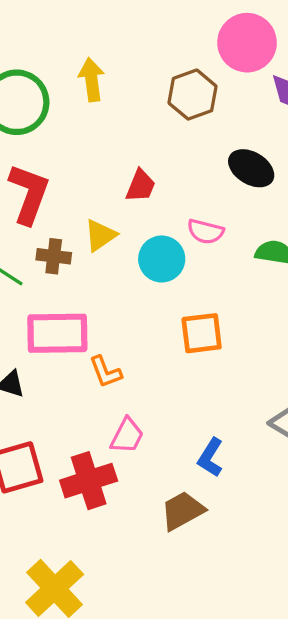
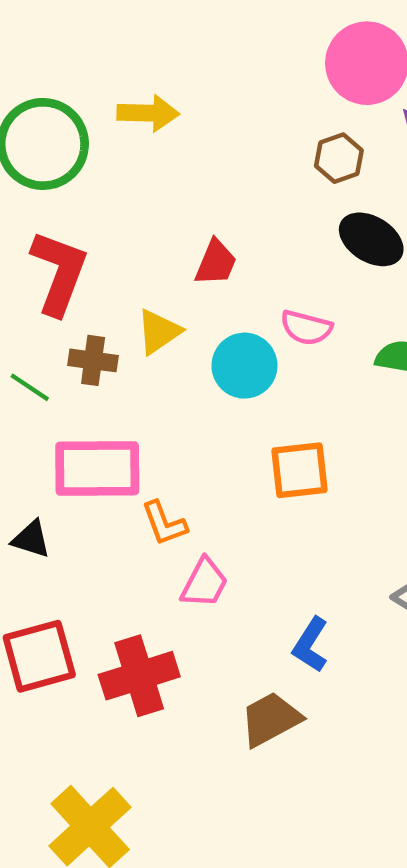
yellow arrow: (91, 80) -> (148, 113), turned 99
brown hexagon: (193, 95) -> (339, 158), moved, size x0.7
pink trapezoid: (127, 436) -> (204, 583), moved

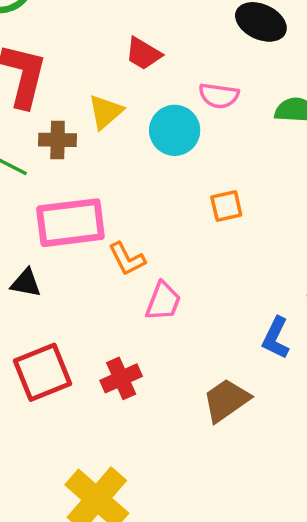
red trapezoid: (216, 263) -> (143, 54), turned 105
orange square: (299, 470) -> (226, 206), size x0.7
blue L-shape: (310, 645) -> (276, 338), moved
red cross: (139, 676) -> (121, 378), size x0.7

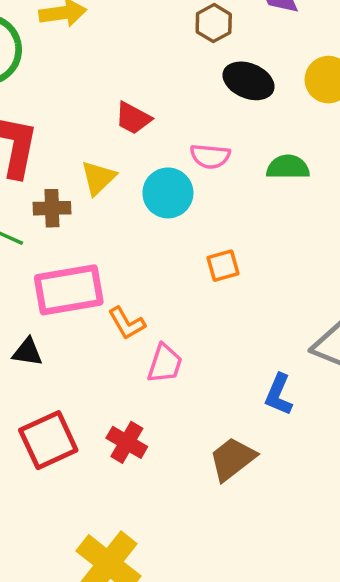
red cross: (121, 378) -> (127, 442), turned -33

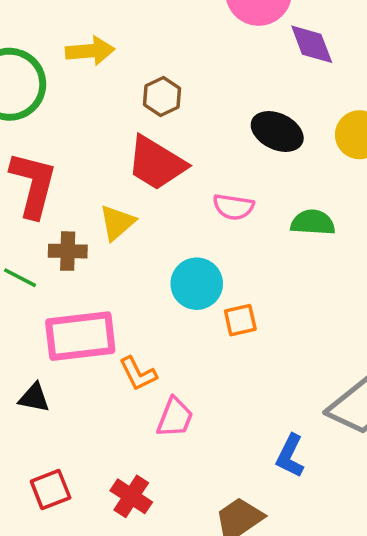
brown hexagon: (214, 23) -> (162, 97), moved
red trapezoid: (133, 118) -> (156, 163), size x1.6
cyan circle: (168, 193) -> (197, 284), moved
red square: (48, 440) -> (51, 489), size x0.7

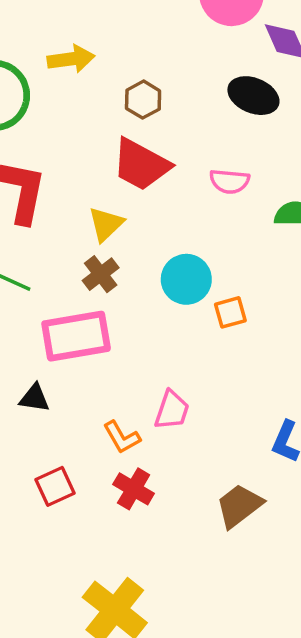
black ellipse: (277, 131) -> (253, 96), moved
pink semicircle: (233, 207) -> (229, 181), moved
brown cross: (68, 251) -> (101, 274), moved, turned -36
orange L-shape: (138, 374) -> (122, 437), moved

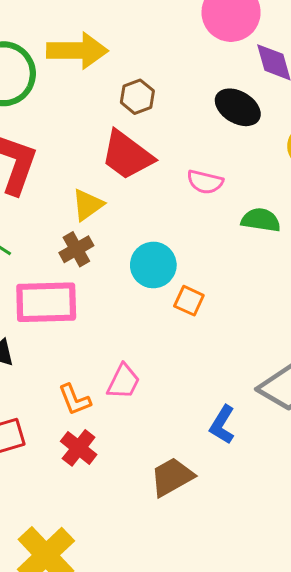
yellow arrow: (71, 59) -> (77, 51), size x1.4
orange square: (230, 312) -> (189, 301), turned 32

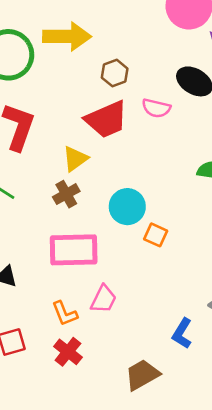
red trapezoid: (127, 155) -> (106, 119), turned -60
pink semicircle: (205, 182) -> (156, 108), moved
pink rectangle: (46, 302) -> (74, 250), moved

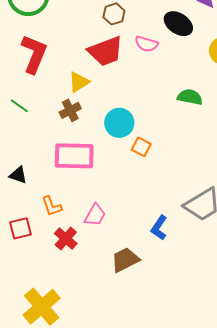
pink trapezoid: (104, 299) -> (95, 215), moved
orange L-shape: (65, 314) -> (52, 206), moved

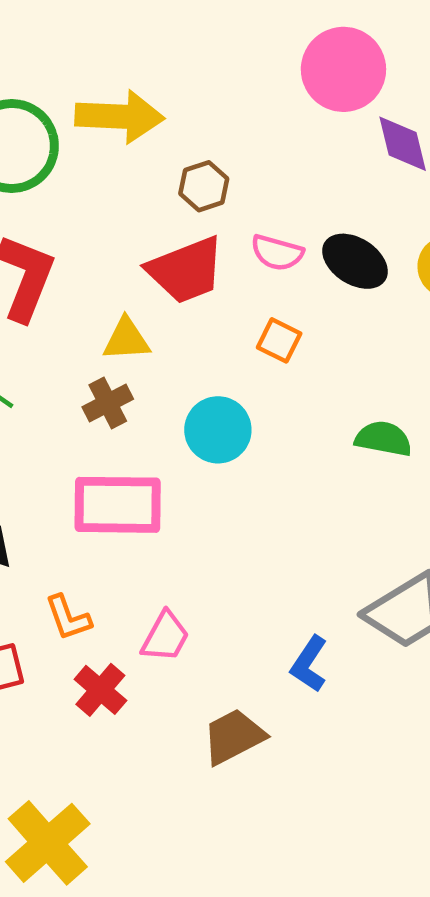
black ellipse: (178, 24) -> (355, 261), moved
yellow triangle: (79, 82) -> (126, 339), turned 30
green semicircle: (190, 97) -> (383, 439), moved
orange square: (141, 147) -> (279, 340), moved

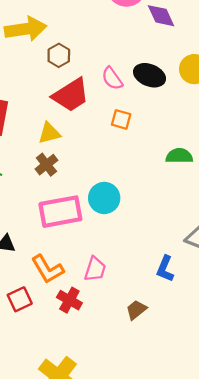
brown hexagon: (204, 186) -> (59, 55), moved
pink semicircle: (277, 253) -> (112, 78), turned 50
cyan circle: (218, 430) -> (104, 198), moved
orange L-shape: (68, 618) -> (48, 269), size x1.4
brown trapezoid: (234, 737) -> (136, 310), size x0.7

